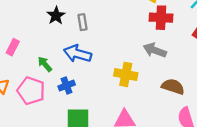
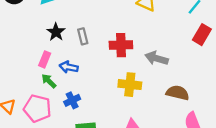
red cross: (161, 18) -> (121, 45), moved
pink rectangle: (13, 47) -> (45, 59), moved
blue arrow: (78, 54) -> (69, 67), moved, size x0.7

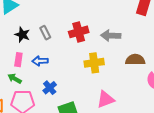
green arrow: (49, 81) -> (15, 79), moved

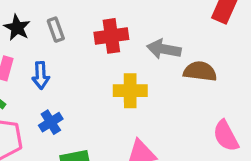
brown semicircle: (135, 60) -> (200, 71), moved
blue arrow: (40, 61) -> (41, 75), turned -98

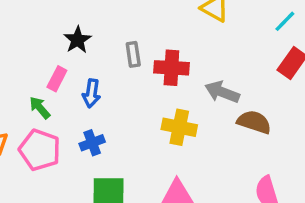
gray rectangle: (56, 30) -> (133, 54), moved

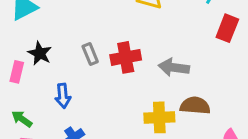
pink rectangle: (57, 79) -> (17, 72), moved
brown semicircle: (254, 122) -> (195, 106), moved
yellow cross: (179, 127) -> (159, 117), moved

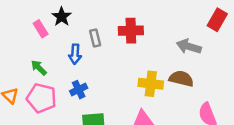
gray rectangle: (90, 54) -> (95, 38), moved
gray arrow: (174, 67) -> (189, 46), moved
pink rectangle: (17, 72) -> (41, 29), turned -54

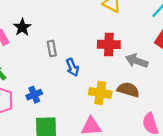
red cross: (131, 31) -> (109, 44), moved
blue arrow: (75, 54) -> (72, 67), moved, turned -30

